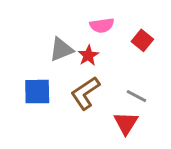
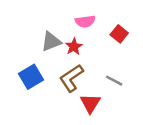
blue square: (37, 92) -> (31, 77), turned -30
red triangle: (126, 123) -> (90, 103), moved

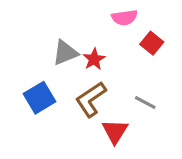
pink semicircle: (85, 21) -> (124, 17), moved

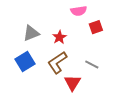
red square: (152, 43) -> (96, 27), turned 32
gray triangle: (65, 53) -> (31, 33), moved

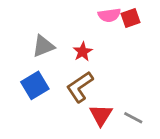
red square: (96, 27) -> (130, 18), moved
gray line: (92, 64) -> (133, 118), moved

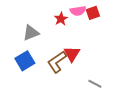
red star: (83, 52) -> (61, 19), moved
red triangle: (101, 115) -> (72, 54), moved

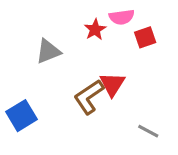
red square: (93, 13) -> (145, 37), moved
blue square: (25, 61) -> (22, 116), moved

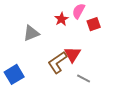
pink semicircle: (122, 17) -> (79, 11), turned 126
gray line: (148, 131) -> (84, 79), moved

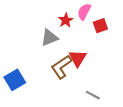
gray triangle: (31, 33) -> (49, 38), moved
gray line: (84, 79) -> (93, 95), moved

